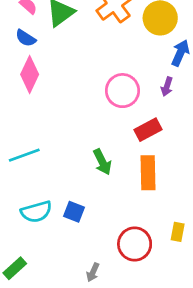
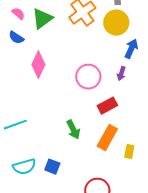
pink diamond: (30, 74) -> (38, 65), moved
orange rectangle: (148, 173) -> (107, 138), turned 30
yellow rectangle: (178, 232) -> (129, 152), moved

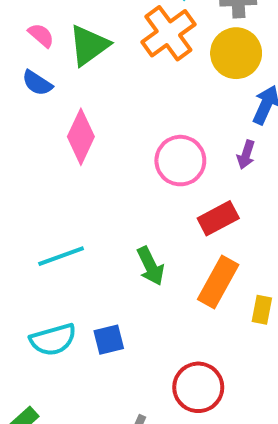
cyan line: (15, 125) -> (61, 256), moved
blue square: (52, 167) -> (109, 340), turned -35

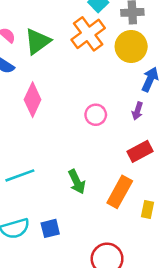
pink circle: (180, 161) -> (96, 115), size x0.7
red rectangle: (218, 218) -> (140, 151), moved

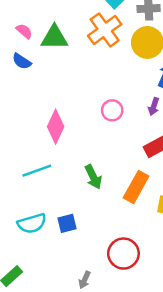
green triangle: (38, 41) -> (54, 37), turned 36
pink diamond: (33, 100) -> (56, 127), moved

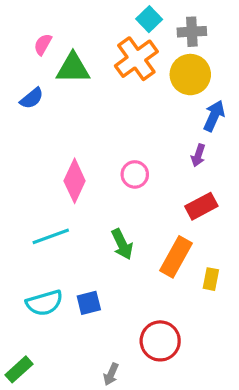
pink semicircle: (24, 31) -> (43, 44), moved, turned -102
blue semicircle: (22, 61) -> (32, 98), turned -72
pink circle: (112, 110) -> (135, 174), moved

